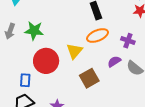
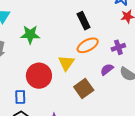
green star: (34, 31) -> (30, 35), moved
purple cross: (128, 41) -> (118, 47), turned -32

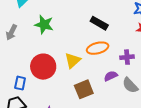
black rectangle: (84, 21) -> (99, 23), turned -48

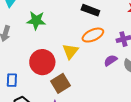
blue rectangle: (20, 83) -> (12, 80), moved
brown square: (84, 89) -> (60, 83), moved

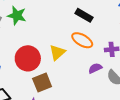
green star: (36, 21) -> (17, 16), moved
orange ellipse: (93, 35) -> (82, 40), turned 45

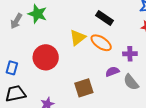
yellow triangle: (57, 52) -> (78, 38), moved
brown square: (42, 82) -> (84, 88), moved

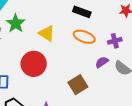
green star: (37, 14) -> (16, 23), turned 30
yellow triangle: (78, 38) -> (47, 33), moved, turned -36

